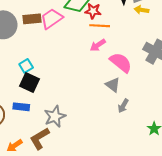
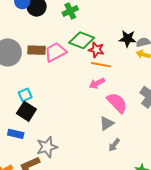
gray triangle: (113, 85) -> (107, 123), turned 42

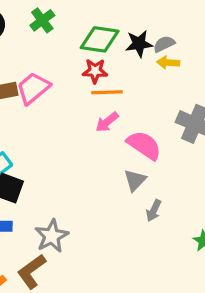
green diamond: (82, 40) -> (100, 39), moved

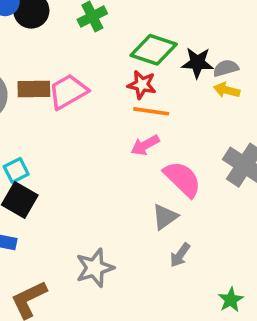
gray star: (52, 236) -> (95, 268), moved

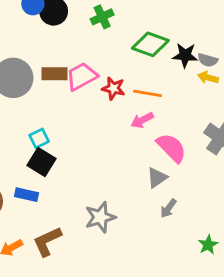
gray semicircle: (226, 68) -> (208, 60), turned -150
red star: (142, 85) -> (113, 88), moved

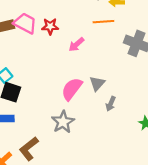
pink trapezoid: (82, 76) -> (25, 23), turned 70
orange line: (148, 93) -> (103, 22), moved
pink semicircle: (171, 148) -> (72, 89), moved, turned -85

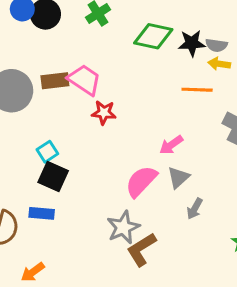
red star: (50, 26) -> (104, 113), moved
pink arrow: (76, 44) -> (171, 145), moved
brown L-shape: (29, 149) -> (141, 249), moved

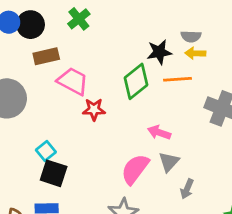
green diamond: (153, 36) -> (136, 81), moved, turned -45
black star: (192, 43) -> (159, 52), moved
brown rectangle: (55, 81) -> (46, 56), moved
pink arrow: (171, 145) -> (159, 133), turned 60

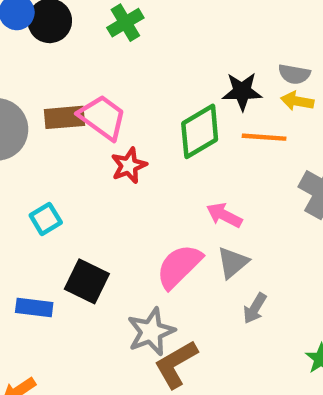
brown rectangle: (46, 56) -> (65, 117), moved
red star: (94, 109) -> (129, 166), turned -30
black square: (54, 173) -> (87, 281), moved

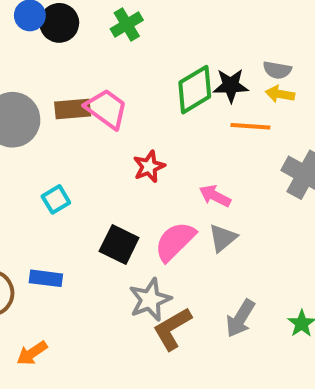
green diamond: (200, 131) -> (195, 90), moved
red star: (129, 166) -> (149, 167), moved
black square: (87, 281) -> (119, 244), moved
gray arrow: (255, 308) -> (240, 318), moved, size x1.4

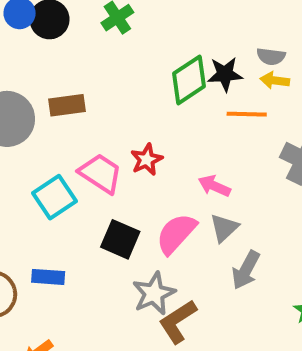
pink trapezoid: (106, 109) -> (101, 173), moved
cyan square: (56, 199) -> (55, 197), size x1.5
gray arrow: (240, 318) -> (246, 270), moved

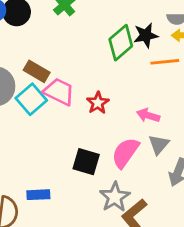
brown rectangle: (67, 105) -> (37, 71), turned 45
pink trapezoid: (101, 173) -> (59, 92), moved
cyan square: (55, 197) -> (31, 99), moved

